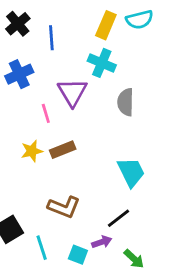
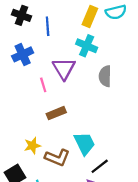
black cross: (18, 24) -> (22, 15), turned -30
yellow star: (32, 151) -> (32, 146), moved
cyan trapezoid: (131, 172) -> (84, 143), moved

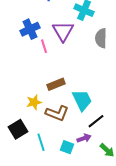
blue cross: (23, 54) -> (30, 29), moved
brown rectangle: (56, 113) -> (56, 84), moved

